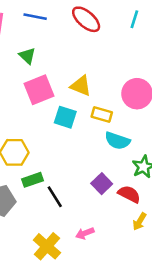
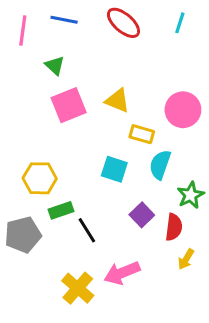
cyan square: (65, 117) -> (114, 169), moved
cyan semicircle: (117, 141) -> (160, 165), turned 90
red semicircle: (129, 194) -> (174, 227), turned 70
pink arrow: (85, 233) -> (122, 273), size x1.6

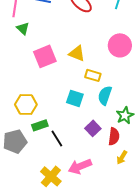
green triangle: (55, 66) -> (23, 28), moved
pink circle: (183, 110) -> (120, 45), moved

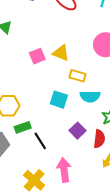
pink square: (45, 56) -> (37, 56), moved, size x0.7
cyan semicircle: (105, 95) -> (90, 96), turned -108
pink arrow: (80, 166) -> (64, 170), turned 105

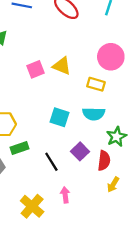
yellow rectangle: (78, 76) -> (96, 84), moved
black line: (40, 141) -> (51, 162), moved
pink arrow: (64, 170) -> (65, 195), size x0.6

